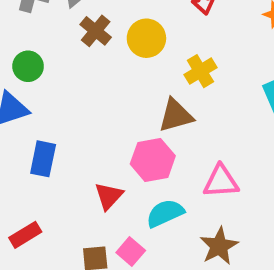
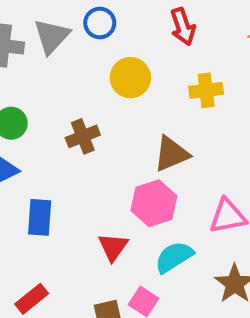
brown cross: (96, 31) -> (83, 136), moved, turned 36
yellow cross: (200, 71) -> (206, 90), moved, turned 32

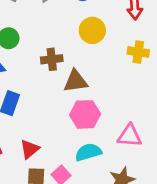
brown triangle: (171, 154) -> (76, 81), moved
red triangle: (113, 247) -> (30, 149), moved

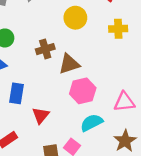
red triangle: (30, 149) -> (41, 115), moved

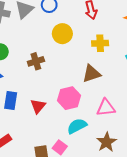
brown triangle: (69, 64) -> (91, 74), moved
red triangle: (41, 115) -> (38, 106), moved

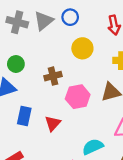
pink hexagon: (69, 98) -> (78, 97), moved

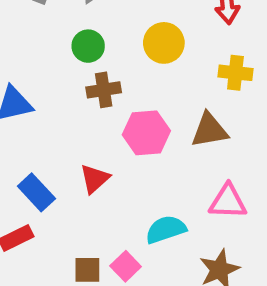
green circle: (16, 64) -> (88, 46), moved
blue rectangle: (24, 116) -> (36, 192), moved, turned -60

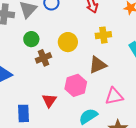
yellow circle: (164, 43) -> (68, 42), moved
pink hexagon: (146, 133) -> (76, 85), moved
blue rectangle: (36, 192) -> (24, 113), turned 54

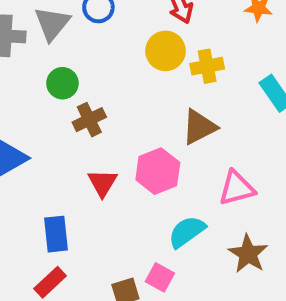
yellow circle: (68, 42) -> (165, 51), moved
red triangle: (49, 100) -> (102, 183), moved

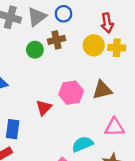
yellow cross: (207, 66) -> (117, 48), moved
brown cross: (89, 120) -> (56, 40), moved
pink hexagon: (158, 171) -> (71, 93), moved

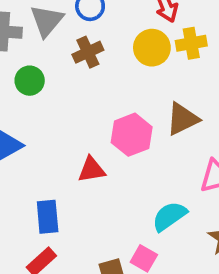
green circle: (35, 50) -> (30, 81), moved
red triangle: (44, 108) -> (91, 170), turned 49

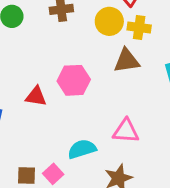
brown triangle: (182, 119) -> (127, 61), moved

